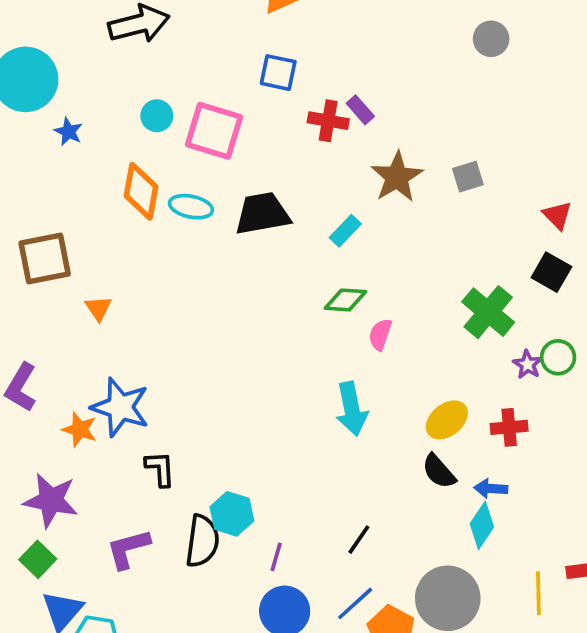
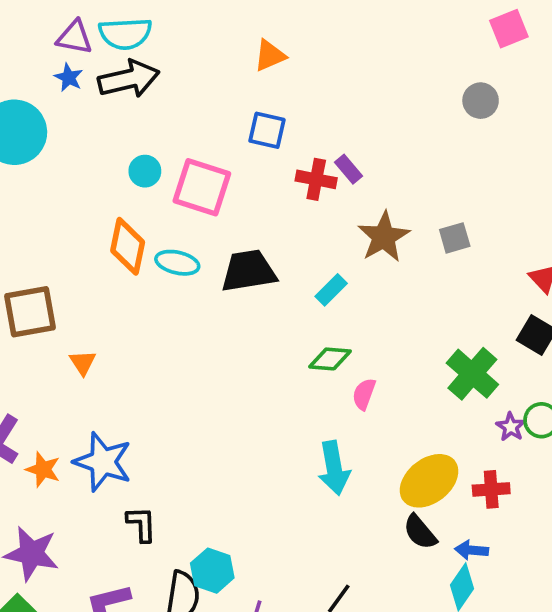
blue star: (68, 132) -> (69, 78), moved
yellow ellipse: (447, 420) -> (429, 481), size x1.4
orange star: (80, 430) -> (43, 469), moved

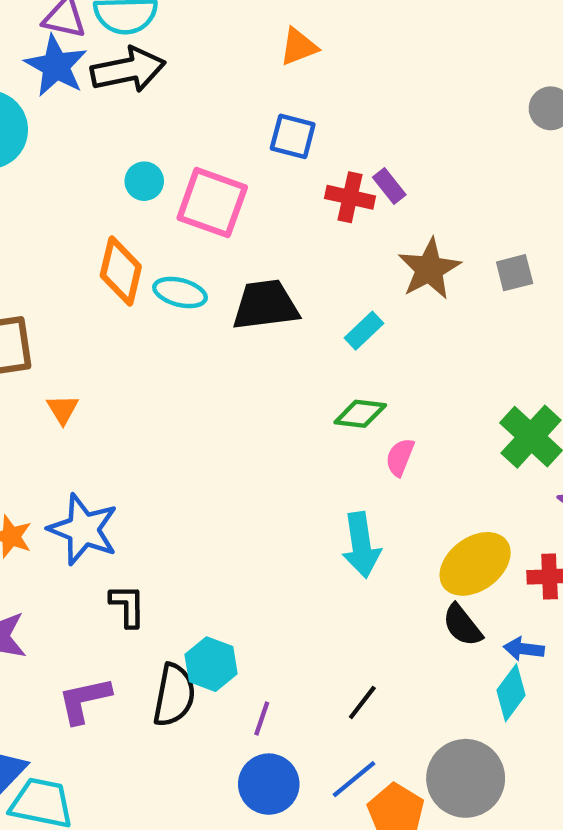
blue star: (69, 78) -> (56, 66), size x1.8

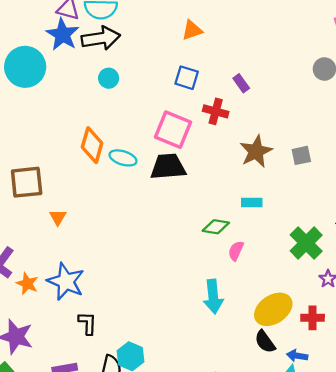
cyan circle: (144, 181) -> (109, 78), moved
purple rectangle: (389, 186) -> (241, 83), moved
pink square: (212, 203) -> (173, 130), moved
cyan rectangle: (364, 331) -> (252, 202), moved, turned 42

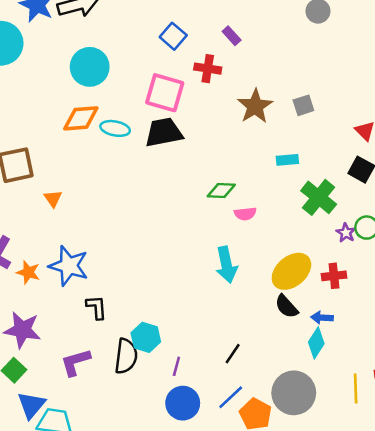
cyan circle: (109, 78) -> (90, 67), moved, size x1.8
blue square: (187, 78) -> (173, 36), turned 30
orange diamond: (92, 145) -> (81, 118), turned 76
cyan rectangle: (252, 202) -> (287, 160), moved
pink semicircle: (236, 251) -> (245, 214), turned -114

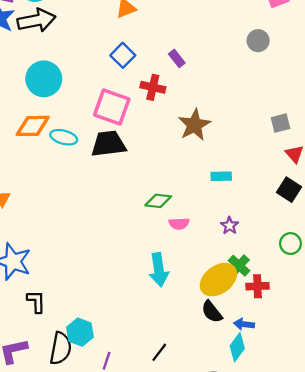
gray square: (303, 105) -> (280, 123), moved
green cross: (319, 197) -> (239, 266), moved, size x0.7
purple star: (346, 233) -> (230, 226), moved

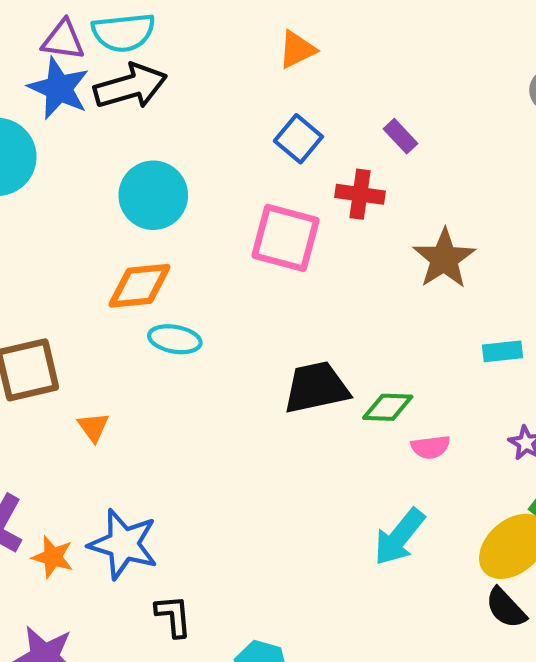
cyan ellipse: (64, 137) -> (175, 339), moved
black trapezoid: (108, 144) -> (316, 388), moved
cyan arrow: (159, 270) -> (399, 537), turned 52

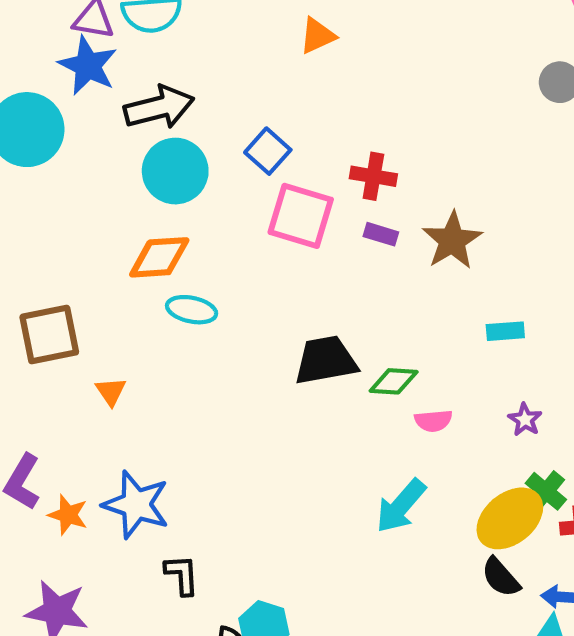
black arrow: (130, 86) -> (159, 107), moved
purple rectangle: (401, 136) -> (381, 234), moved, turned -32
blue square: (298, 139) -> (268, 151), moved

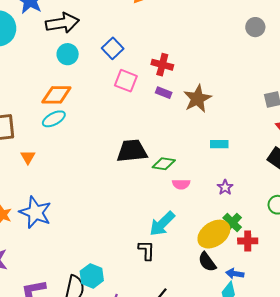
cyan circle: (175, 171) -> (68, 54), size x0.7
pink square: (301, 216) -> (126, 81), size x0.7
cyan ellipse: (192, 310) -> (54, 119), moved, turned -45
black L-shape: (182, 575) -> (146, 250), moved

